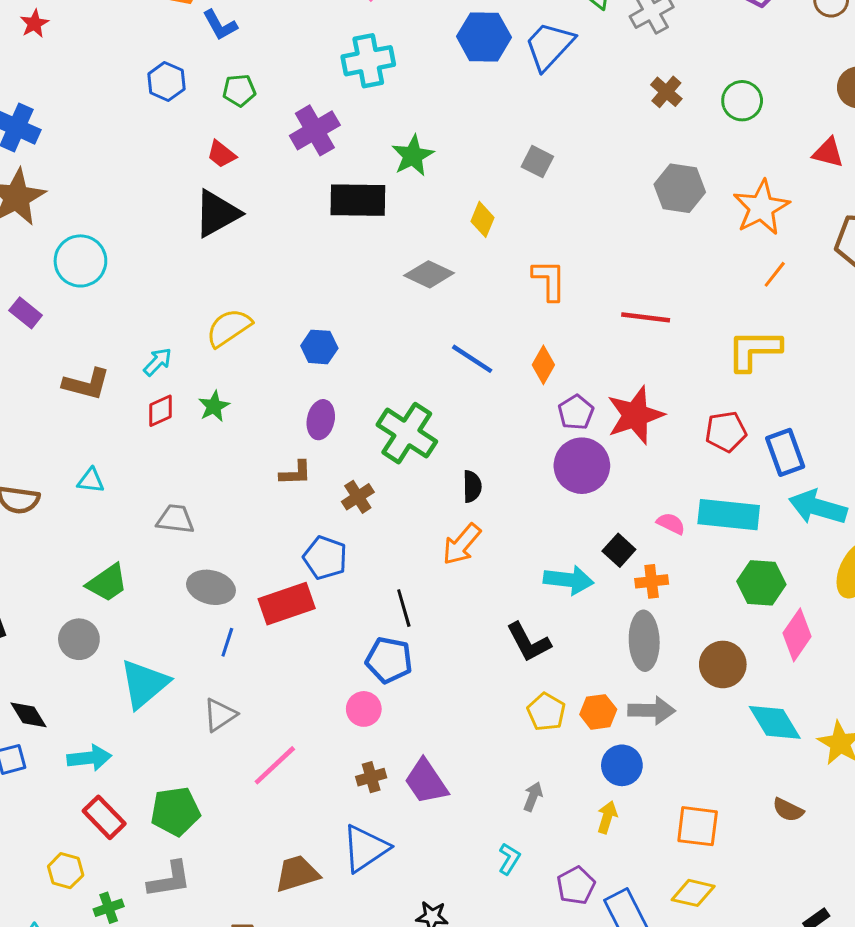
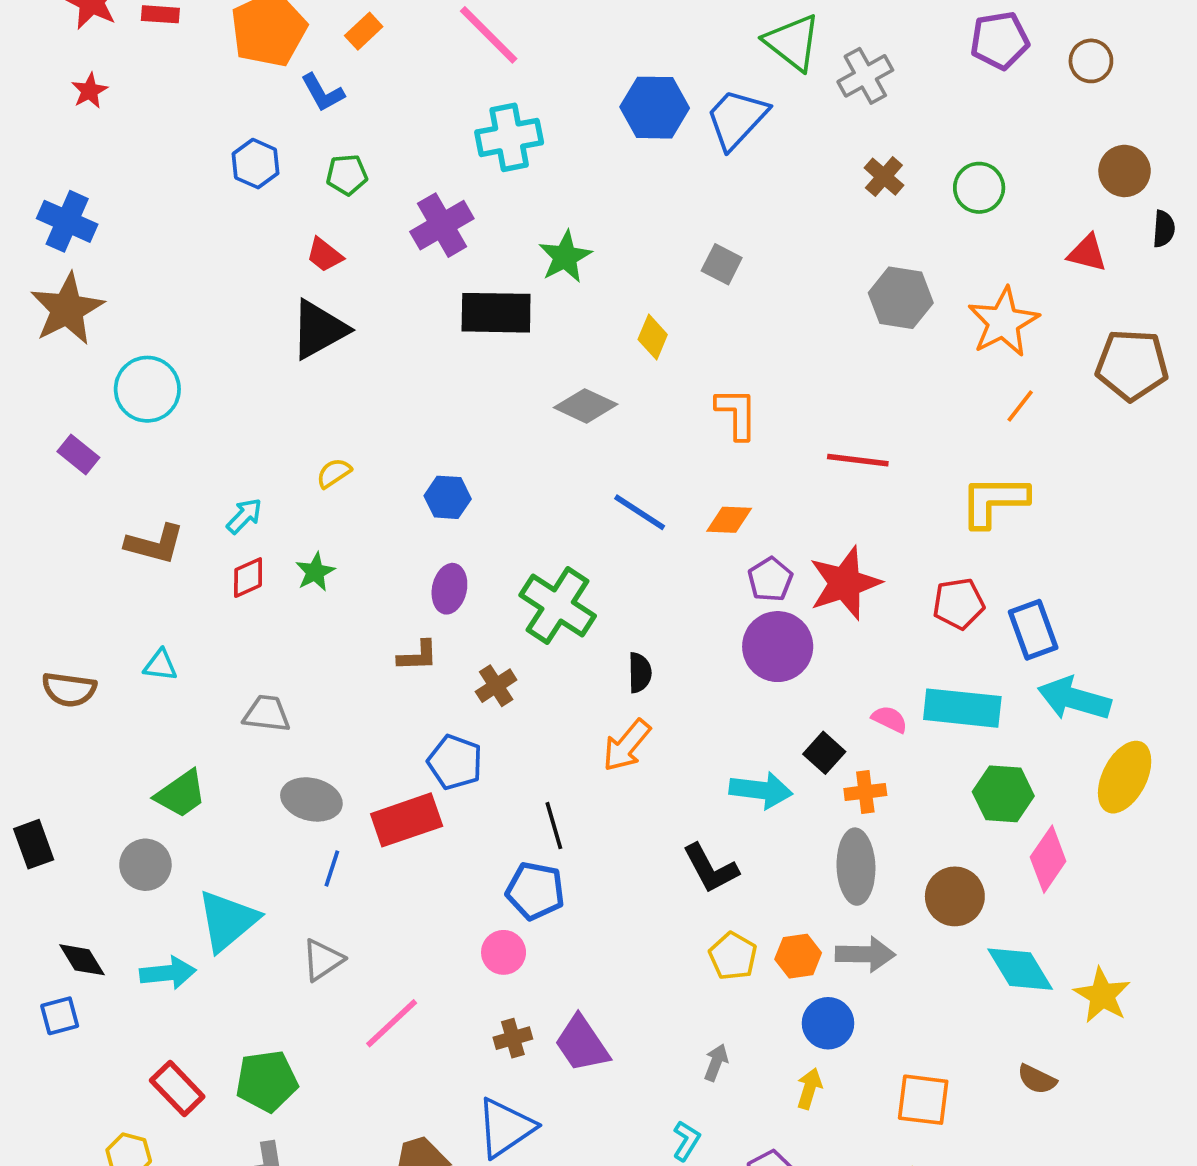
yellow semicircle: (229, 328) -> (334, 473), size x0.6
orange diamond: (543, 365) -> (729, 520), turned 63
cyan arrow: (89, 758) -> (168, 973), moved

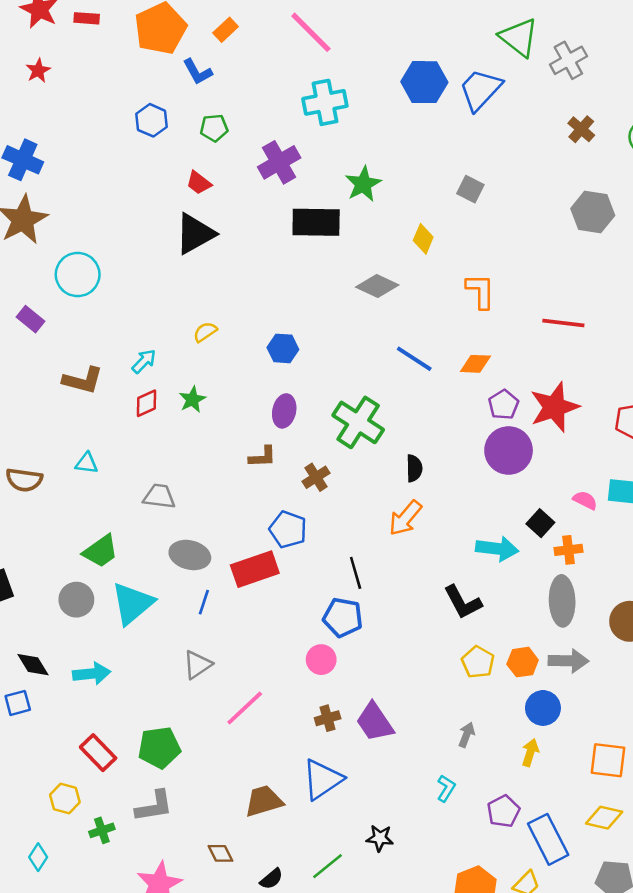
cyan triangle: (228, 921) -> (132, 603), moved

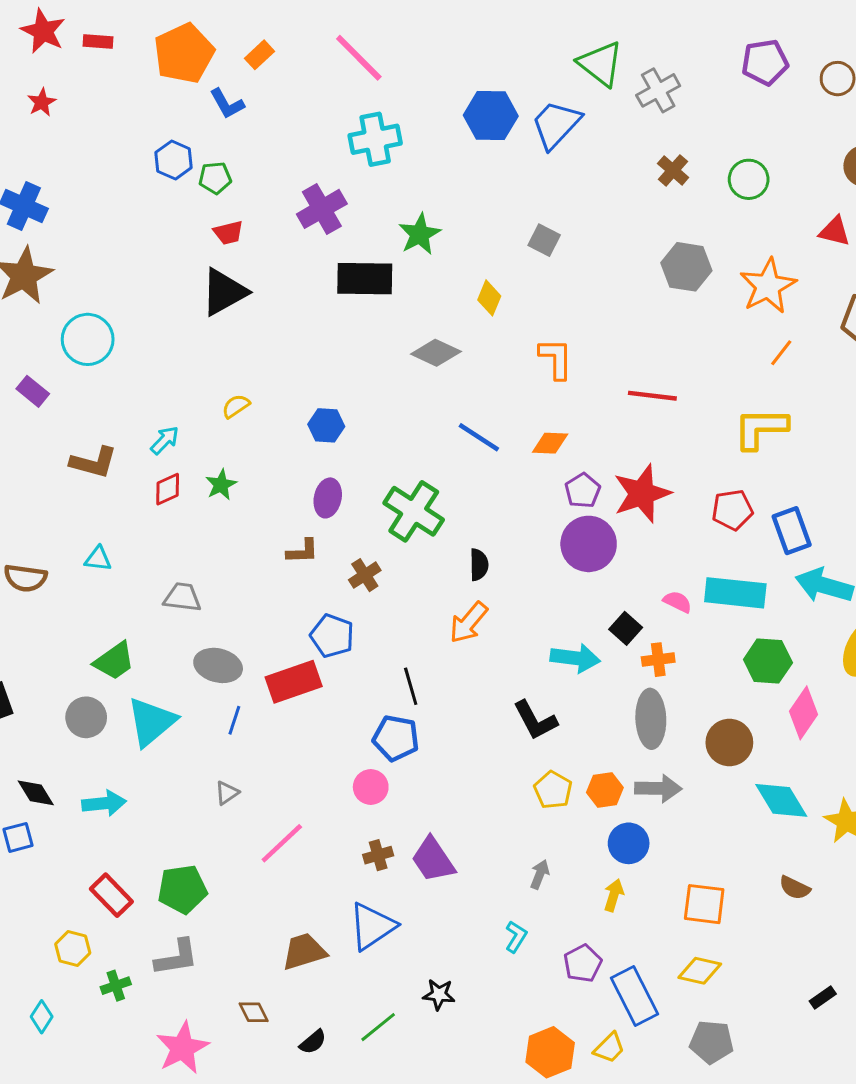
green pentagon: (214, 128) -> (215, 178), moved
red trapezoid: (199, 183) -> (228, 233), turned -52
gray triangle: (197, 665) -> (227, 793), size x0.7

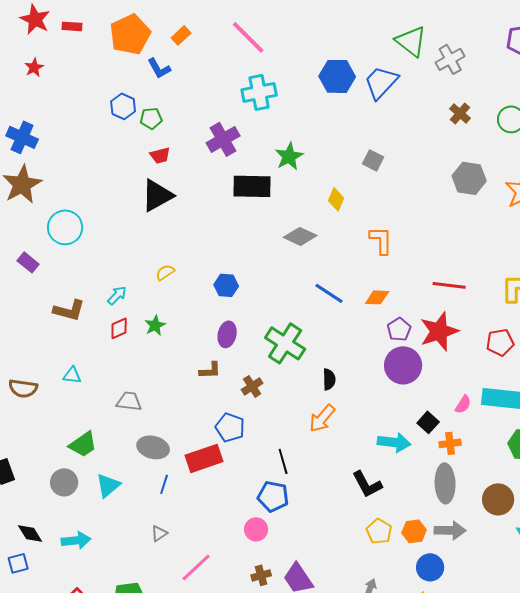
red line: (652, 396) -> (449, 285), moved
pink semicircle: (677, 602) -> (463, 404), turned 96
cyan triangle: (151, 722) -> (108, 485), size x0.7

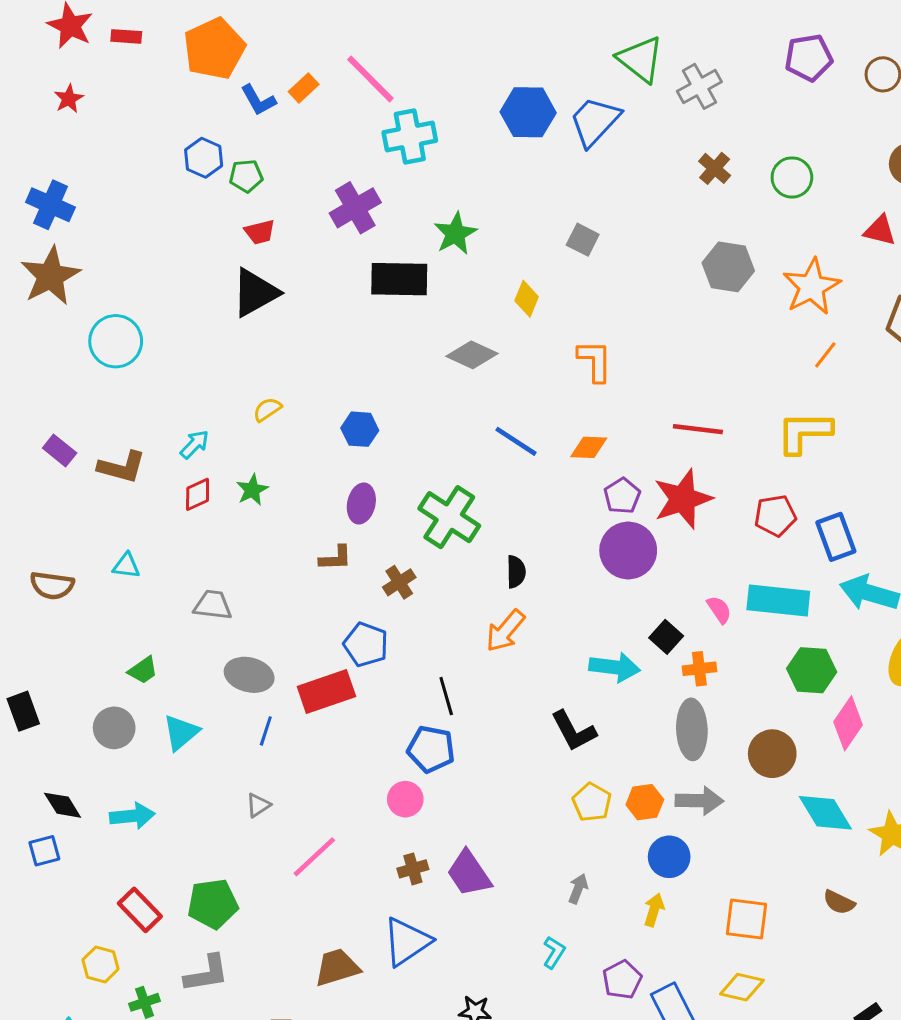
orange rectangle: (181, 35) -> (304, 88), moved
pink line: (248, 37) -> (370, 79), moved
purple rectangle: (28, 262) -> (60, 450), moved
pink semicircle: (463, 404) -> (719, 610), turned -66
green trapezoid: (83, 444) -> (143, 670), size x0.7

